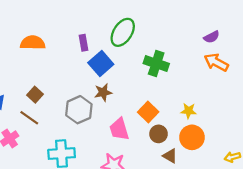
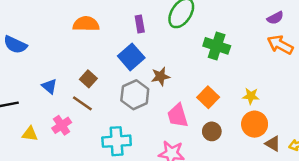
blue square: (101, 63) -> (131, 57), moved
brown circle: (159, 134) -> (212, 131), moved
brown triangle: (170, 156) -> (273, 144), moved

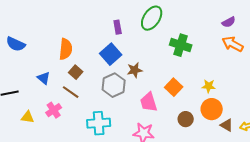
orange semicircle: (86, 24) -> (66, 49), moved, turned 95
brown circle: (212, 131) -> (186, 119), moved

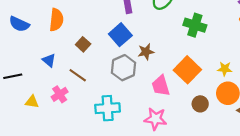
orange semicircle: (66, 49) -> (56, 20), moved
brown square: (76, 72) -> (83, 44), moved
orange square: (174, 87) -> (187, 70), size x1.4

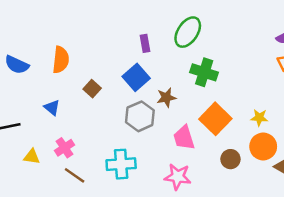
green cross: (195, 25) -> (204, 72), moved
brown line: (78, 75) -> (75, 175), moved

